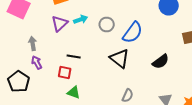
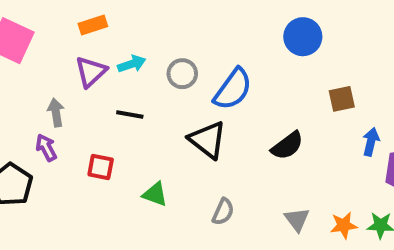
gray arrow: (33, 44) -> (56, 113), moved
black line: (74, 56) -> (130, 114), moved
green triangle: (74, 92) -> (155, 194), moved

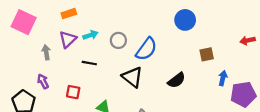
gray arrow: (56, 113) -> (46, 52), moved

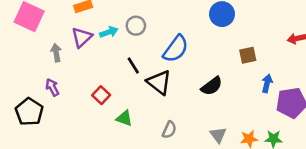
gray circle: (118, 40) -> (136, 26), moved
black line: (89, 63) -> (133, 66), moved, turned 48
red square: (73, 92) -> (101, 95), moved, turned 32

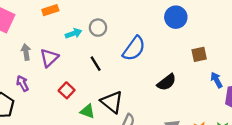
purple triangle: (82, 37) -> (49, 58), moved
black triangle: (159, 82) -> (112, 102), moved
blue arrow: (267, 84) -> (216, 80), turned -42

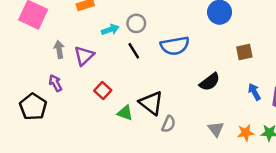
blue semicircle: (134, 49) -> (175, 46), turned 44
black line: (96, 64) -> (134, 51), moved
blue arrow: (216, 80) -> (254, 92), moved

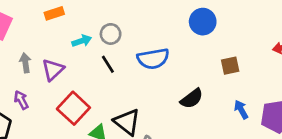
red square: (103, 91) -> (73, 108), size x1.6

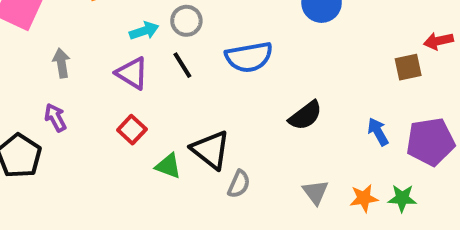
brown square: (230, 66) -> (408, 67), moved
purple triangle: (53, 70) -> (132, 73), moved, turned -45
red square: (73, 108) -> (132, 130), size x0.6

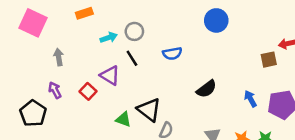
blue semicircle: (249, 57) -> (172, 53), size x0.7
purple triangle: (132, 73) -> (110, 75), moved
red square: (132, 130) -> (88, 91), moved

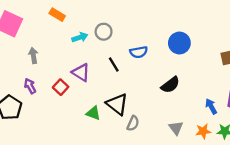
orange rectangle: (84, 13) -> (57, 15), turned 49
blue circle: (216, 20) -> (179, 43), moved
black line: (132, 58) -> (114, 65), moved
blue arrow: (250, 99) -> (211, 106), moved

